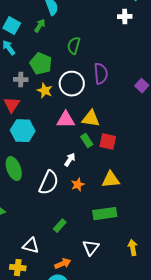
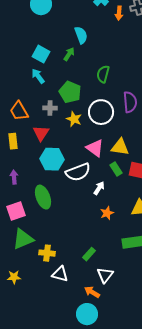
pink triangle: (66, 120) -> (95, 148), turned 36
white semicircle: (49, 183) -> (78, 172), moved, turned 45
white triangle: (91, 248) -> (105, 275), moved
orange arrow: (63, 264) -> (92, 292), turned -126
yellow cross: (18, 268) -> (47, 253), moved

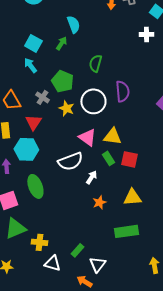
gray cross: (50, 108) -> (42, 97), turned 32
cyan hexagon: (52, 159) -> (26, 149), moved
green rectangle: (89, 254) -> (77, 250), moved

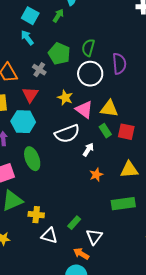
green semicircle: (95, 63) -> (88, 48), moved
yellow star: (66, 108) -> (65, 98), moved

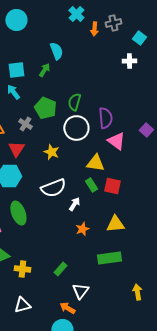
cyan square: (30, 16) -> (16, 70), turned -36
pink triangle: (84, 110) -> (116, 141), moved
green rectangle: (74, 223) -> (60, 269), moved
white triangle: (49, 236) -> (22, 305), moved, turned -30

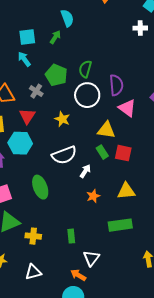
green ellipse: (18, 213) -> (40, 187), moved
green rectangle: (60, 269) -> (71, 236), turned -48

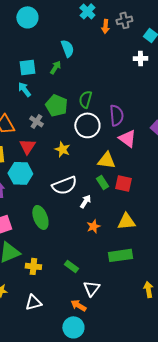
green rectangle: (71, 236) -> (71, 266), turned -48

